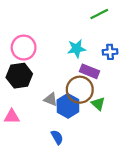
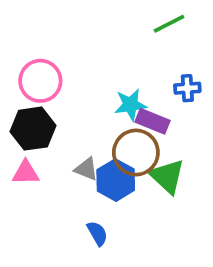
cyan star: (77, 49) -> (130, 105), moved
green triangle: (98, 104) -> (167, 176), size x1.5
pink triangle: (12, 117) -> (26, 173), moved

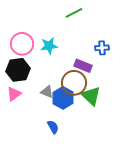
green line: (169, 24) -> (74, 13), moved
cyan star: (130, 105) -> (49, 46), moved
pink triangle: (26, 173) -> (14, 94), turned -35

